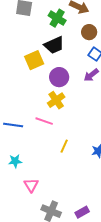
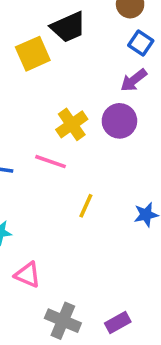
purple circle: (59, 77) -> (119, 121), moved
pink triangle: (31, 185) -> (28, 275), turned -35

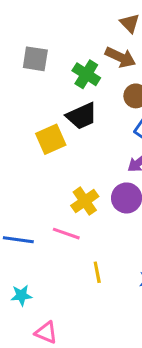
yellow line: (86, 206) -> (97, 272), turned -35

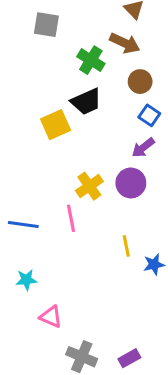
gray square: (35, 59) -> (46, 25), moved
pink line: (66, 234) -> (71, 218), turned 60
yellow line: (97, 272) -> (126, 246), moved

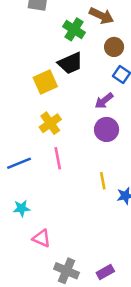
purple arrow: (143, 148) -> (104, 101), moved
yellow cross: (89, 186) -> (50, 123), moved
blue line: (23, 224) -> (19, 163), turned -30

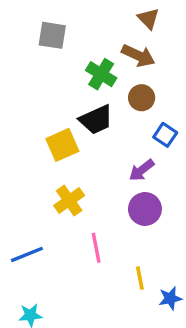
brown circle: (114, 47) -> (142, 98), moved
pink line: (58, 158) -> (96, 248), moved

